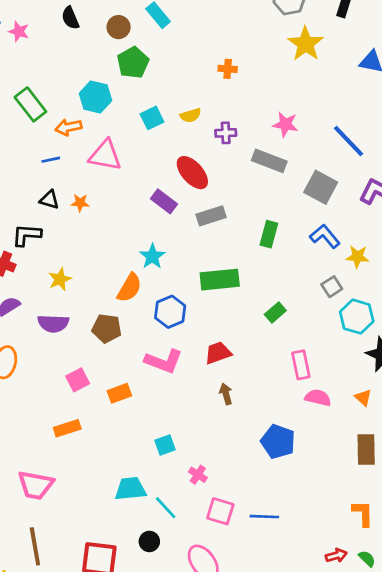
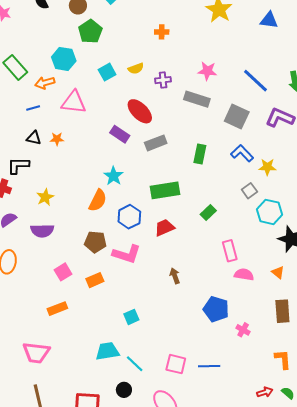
brown pentagon: (107, 328) -> (95, 242), moved
red trapezoid: (218, 353) -> (164, 228), moved
pink cross: (198, 475) -> (243, 330), moved

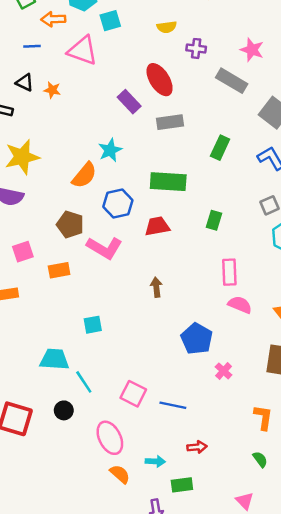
cyan square: (107, 72) -> (110, 21), moved
yellow star: (45, 197) -> (22, 157), size x1.6
green rectangle: (208, 213) -> (214, 220), turned -42
red arrow: (265, 392) -> (197, 447), moved

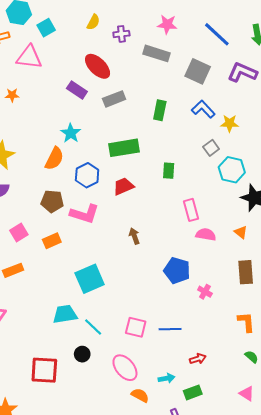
yellow semicircle: (167, 27) -> (93, 22), turned -42
cyan square: (93, 325) -> (90, 279), size x1.8

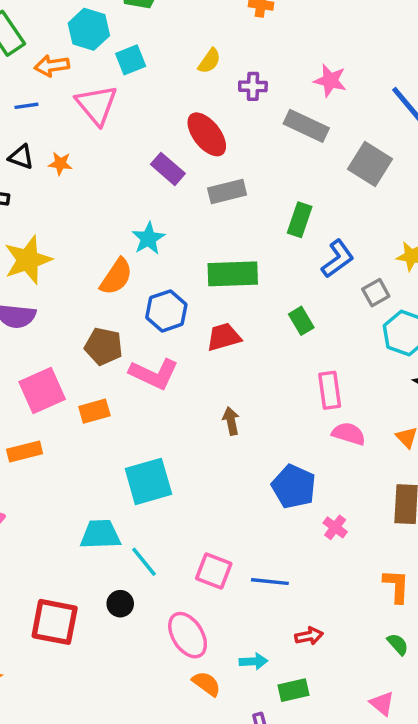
pink triangle: (29, 57) -> (97, 105), turned 36
blue L-shape: (203, 109) -> (338, 259), moved, turned 90
green rectangle: (169, 171) -> (301, 321), turned -42
pink square: (19, 232) -> (42, 390), size x1.5

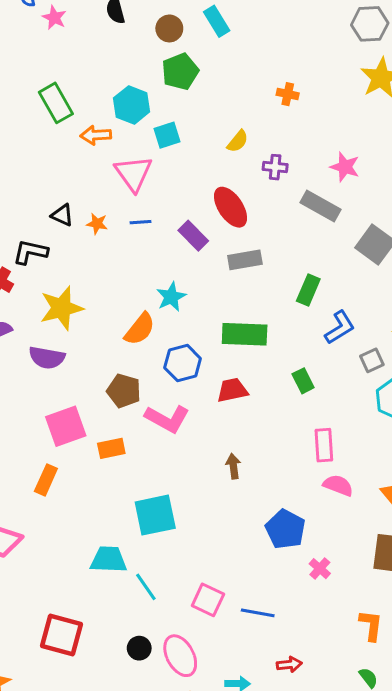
blue line: (26, 106) -> (141, 222), moved
orange rectangle: (25, 451) -> (46, 480), turned -56
black circle: (120, 604) -> (139, 648), moved

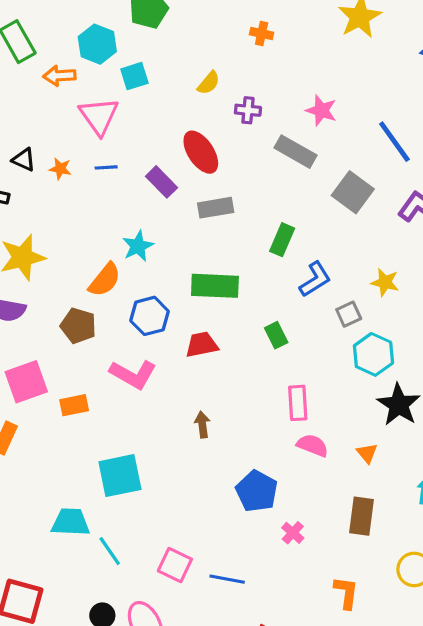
brown pentagon: (124, 391) -> (78, 326), moved

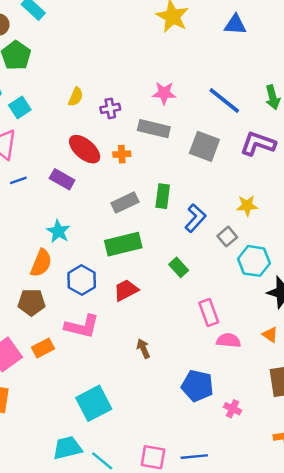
orange cross: (262, 34) -> (122, 154), moved
gray rectangle: (216, 208) -> (125, 202), moved
orange rectangle: (74, 405) -> (43, 348), moved

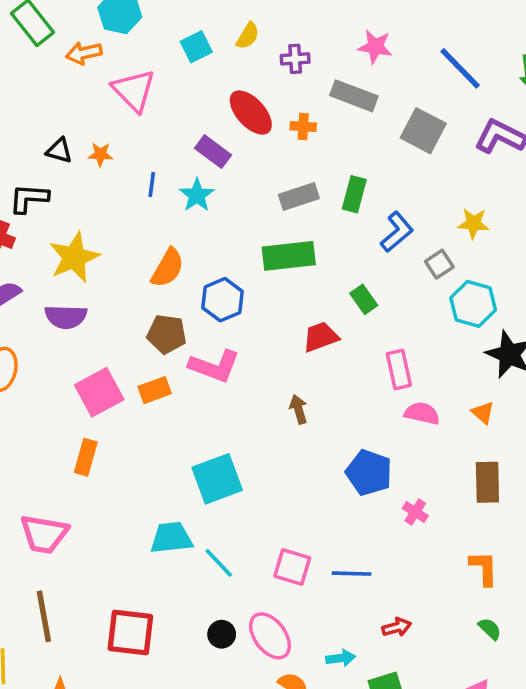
cyan square: (20, 107) -> (196, 47), moved
blue line: (18, 180) -> (152, 184), moved, turned -70
cyan star: (58, 231) -> (197, 195), moved
red trapezoid: (126, 290) -> (321, 337), moved
brown pentagon: (31, 302) -> (167, 334), moved

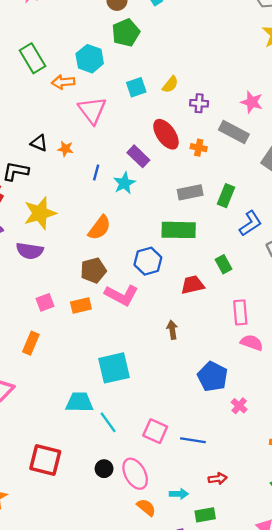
blue hexagon: (223, 300) -> (148, 261), moved
brown pentagon: (167, 334) -> (93, 270), turned -30
pink square: (99, 392) -> (45, 302), size x0.6

